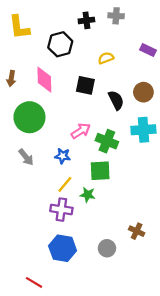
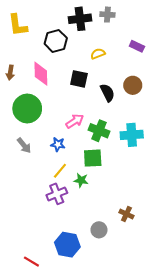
black cross: (86, 20) -> (80, 19), size x1.5
cyan cross: (143, 130) -> (132, 135), moved
purple cross: (61, 210) -> (57, 194), turned -30
blue hexagon: (63, 248) -> (67, 245), moved

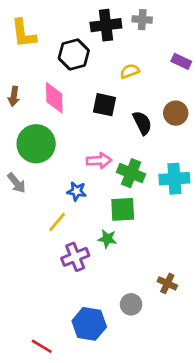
pink arrow: (75, 121) -> (99, 161), turned 30
gray arrow: (24, 145) -> (17, 183), moved
yellow line: (60, 171) -> (57, 222), moved

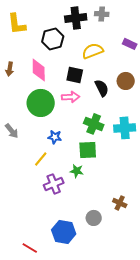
yellow semicircle: (130, 71) -> (93, 51), size x1.5
green circle: (36, 144) -> (41, 103), moved
pink arrow: (99, 161) -> (71, 97), moved

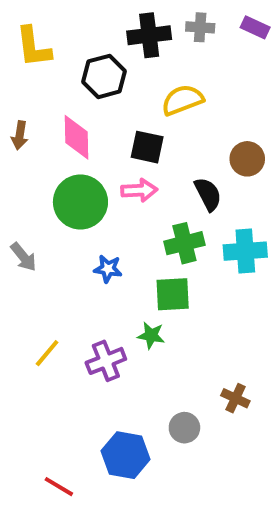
purple rectangle: (130, 44) -> (255, 27), moved
black semicircle: (102, 88) -> (208, 194), moved
green cross: (94, 124) -> (184, 243), turned -36
yellow line: (41, 159) -> (47, 353), moved

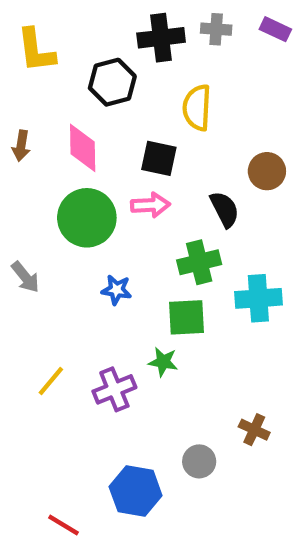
yellow semicircle: (182, 100) -> (197, 108), turned -66
cyan cross: (245, 251) -> (258, 298), moved

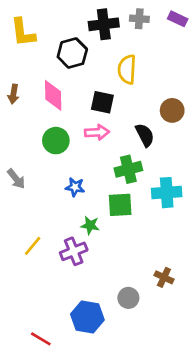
green circle: (87, 218) -> (56, 141), size x0.7
green star: (163, 362) -> (90, 225), moved

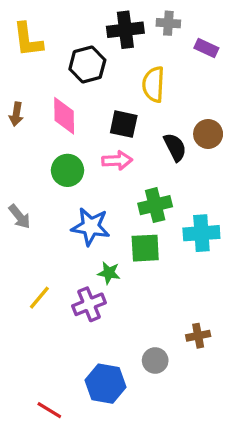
purple rectangle: (178, 19) -> (206, 48), moved
black semicircle: (145, 135) -> (175, 147), moved
blue star: (75, 187) -> (91, 227), size x1.6
brown cross: (164, 277) -> (198, 336), turned -36

